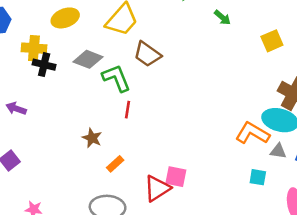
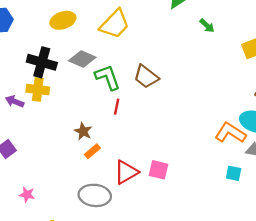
yellow cross: (34, 48) -> (38, 90), moved
brown trapezoid: (147, 54) -> (146, 77), moved
black cross: (44, 65) -> (42, 62), size x1.4
orange rectangle: (115, 164) -> (92, 151), moved
red triangle: (157, 188) -> (126, 172), moved

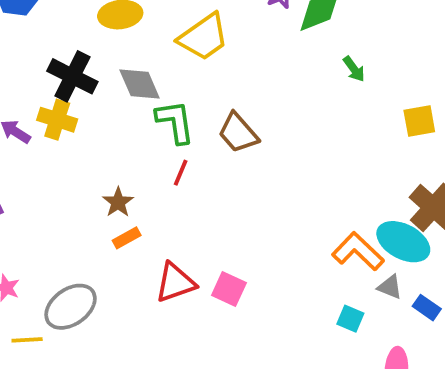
gray diamond: (82, 59) -> (140, 84), turned 32
gray ellipse: (95, 195) -> (71, 307), moved, turned -52

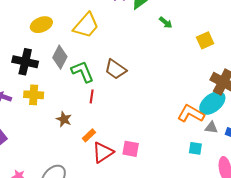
gray diamond: (140, 84) -> (60, 57), turned 65
yellow cross: (57, 120) -> (34, 95), moved
orange rectangle: (127, 238) -> (89, 135), moved
cyan ellipse: (403, 242) -> (212, 103), turned -52

